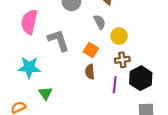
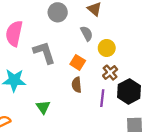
brown cross: (122, 60) -> (110, 73), turned -32
green triangle: (45, 93) -> (43, 107), moved

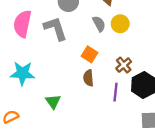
yellow circle: (107, 48) -> (120, 24), moved
gray L-shape: (44, 52) -> (55, 28), moved

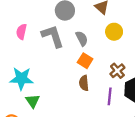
pink semicircle: (22, 24) -> (21, 32), size x0.6
gray semicircle: (99, 24) -> (82, 38), moved
green triangle: (53, 101) -> (33, 101), moved

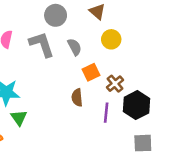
orange square: (85, 61) -> (91, 72), moved, turned 32

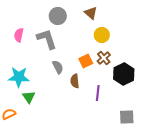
gray semicircle: (75, 47) -> (58, 67), moved
brown cross: (115, 84) -> (104, 58), moved
black hexagon: (136, 105) -> (124, 74), moved

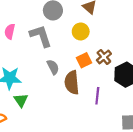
yellow circle: (102, 35) -> (81, 31), moved
brown semicircle: (75, 81) -> (72, 82), size x1.5

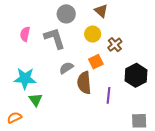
brown cross: (104, 57) -> (115, 45), moved
gray semicircle: (53, 67) -> (66, 68), turned -96

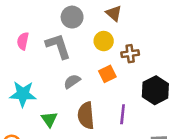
brown cross: (115, 45) -> (130, 54), turned 32
brown semicircle: (84, 83) -> (86, 115), moved
green triangle: (36, 100) -> (49, 119), moved

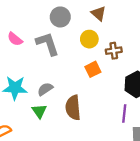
pink semicircle: (23, 41) -> (15, 39), turned -63
gray semicircle: (72, 81) -> (45, 89), moved
purple line: (123, 114) -> (124, 113), moved

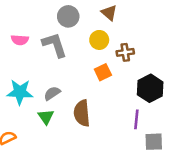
pink semicircle: (15, 39) -> (20, 40), turned -35

